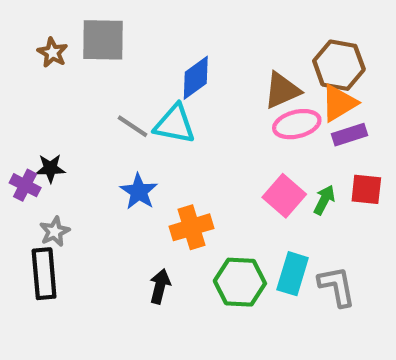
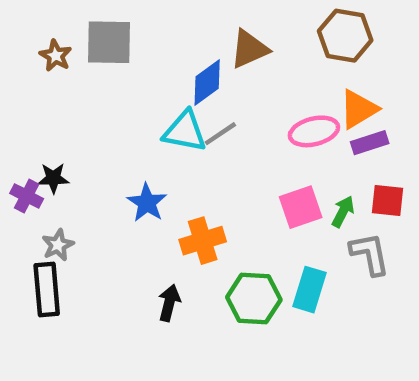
brown hexagon: (339, 65) -> (345, 36), moved
brown triangle: (282, 90) -> (249, 49), moved
gray line: (132, 126) -> (220, 134), moved, turned -68
pink square: (284, 196) -> (301, 207), turned 30
gray L-shape: (337, 286) -> (370, 254), moved

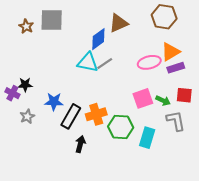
blue star: (147, 203) -> (54, 102), moved, turned -30
green arrow: (343, 212) -> (163, 101), turned 88
black rectangle: (47, 290) -> (71, 116), moved, turned 35
green hexagon: (254, 298) -> (121, 127), moved

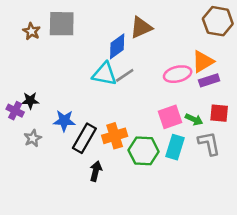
brown hexagon: (164, 17) -> (218, 21), moved
cyan rectangle: (147, 138) -> (175, 147), moved

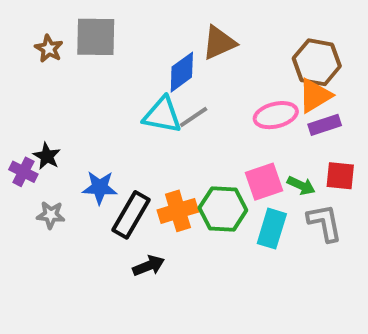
brown hexagon: (218, 21) -> (317, 62), moved
black star: (30, 101) -> (47, 156), turned 30
gray star: (33, 138) -> (51, 215), turned 30
green hexagon: (144, 151) -> (223, 209), moved
black arrow: (96, 171) -> (149, 266), turned 54

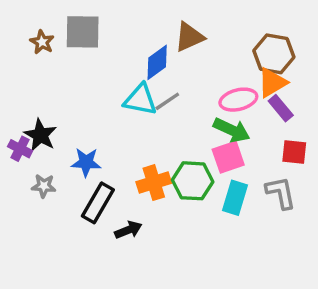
purple rectangle: (325, 125) -> (281, 108), turned 68
black star: (47, 156) -> (40, 135), size x1.4
green arrow: (301, 186) -> (232, 130), moved, size x1.5
black rectangle: (131, 215) -> (98, 203), moved

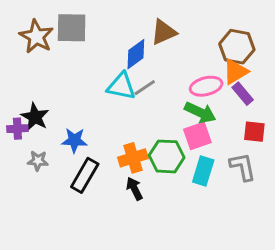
brown star: (42, 42) -> (36, 36), size x1.6
purple cross: (20, 149) -> (17, 129), turned -30
black arrow: (128, 230) -> (134, 189), moved, turned -95

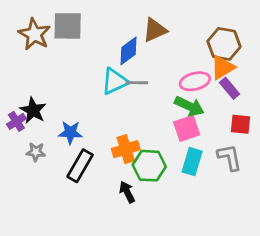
cyan triangle: (121, 86) -> (115, 81), turned -36
gray line: (145, 88) -> (137, 83), turned 35
purple cross: (17, 129) -> (16, 121), turned -30
green hexagon: (167, 156) -> (149, 166), moved
black arrow: (134, 189) -> (127, 192), moved

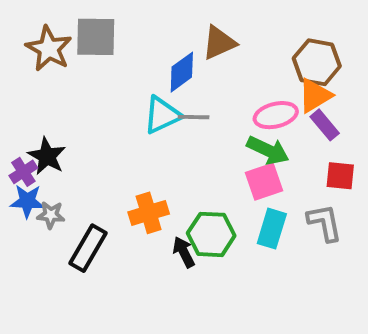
blue star: (70, 132) -> (27, 201), moved
orange cross: (126, 149) -> (149, 213), moved
black rectangle: (80, 166) -> (88, 248), moved
black arrow: (127, 192) -> (184, 252), moved

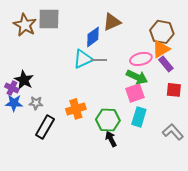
purple cross: (23, 172) -> (12, 88), turned -32
gray star: (51, 215) -> (36, 103), moved
gray L-shape: (325, 223) -> (173, 132), moved, turned -30
black arrow: (184, 252) -> (111, 139), moved

